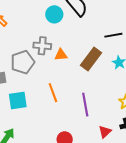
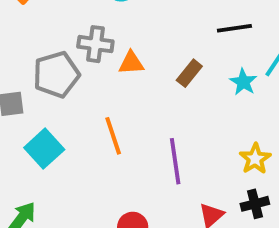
brown rectangle: (91, 59) -> (189, 73), size x0.6
cyan square: (18, 100) -> (44, 149), turned -36

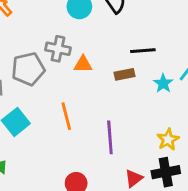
black line: (234, 28) -> (143, 51), moved
brown rectangle: (189, 73) -> (124, 74), turned 36
black cross: (255, 204) -> (166, 172), size x1.4

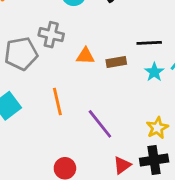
black line: (143, 51) -> (149, 43), moved
orange triangle: (83, 64) -> (85, 56), moved
purple line: (110, 137) -> (100, 124), turned -36

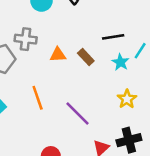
brown rectangle: (116, 62) -> (86, 57), turned 63
yellow star: (157, 128) -> (127, 99), moved

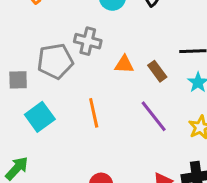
purple line: (77, 113) -> (154, 116), moved

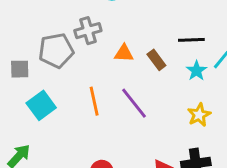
gray cross: (88, 41) -> (88, 31), turned -30
purple line: (154, 116) -> (134, 103), moved

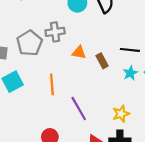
gray pentagon: (56, 51) -> (29, 43), turned -30
purple line: (134, 103) -> (79, 109), moved
yellow star: (199, 115) -> (121, 114), moved

